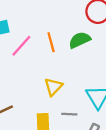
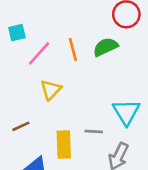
yellow triangle: (53, 87) -> (51, 90), moved

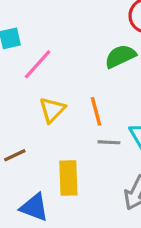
orange line: (73, 49) -> (96, 111), moved
gray line: (94, 131) -> (109, 142), moved

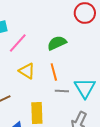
green semicircle: (120, 56) -> (57, 43), moved
yellow triangle: (52, 110) -> (27, 71), turned -42

